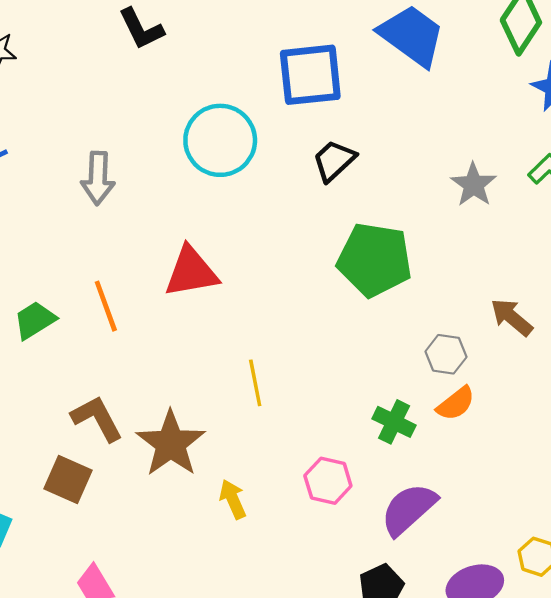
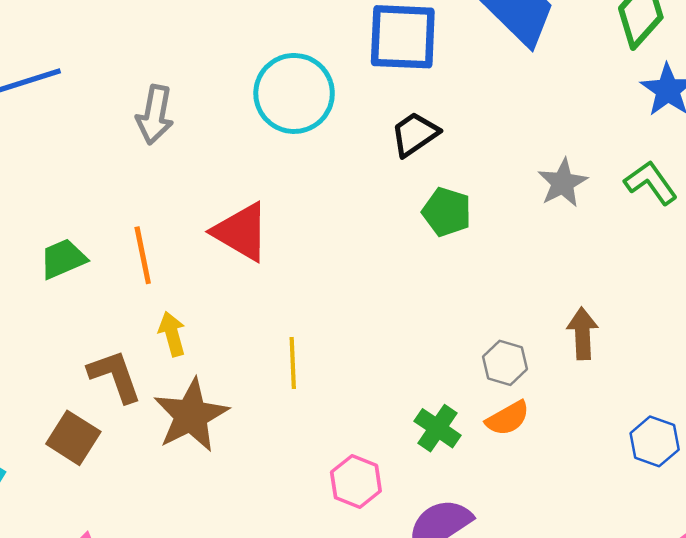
green pentagon: (375, 260) -> (447, 212), moved, size x0.6
red triangle: (191, 272) -> (241, 232), turned 32
brown arrow: (512, 317) -> (583, 333), turned 39
yellow arrow: (233, 499) -> (172, 334), moved

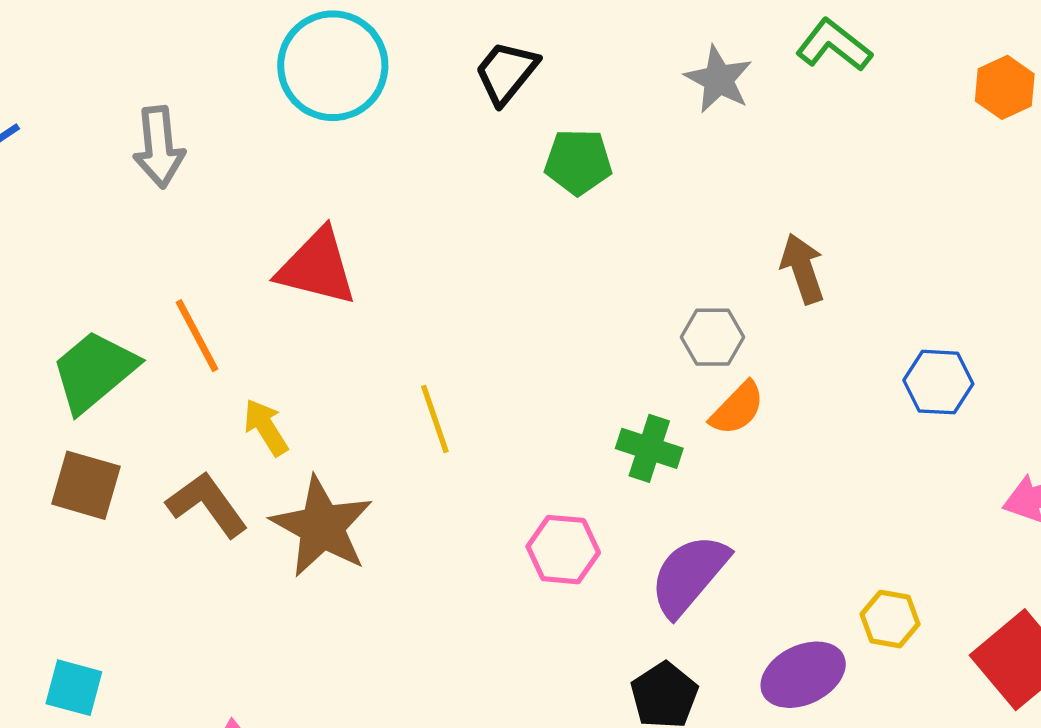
green trapezoid: (63, 259) -> (94, 371), size x1.4
brown square: (73, 438) -> (86, 485), moved

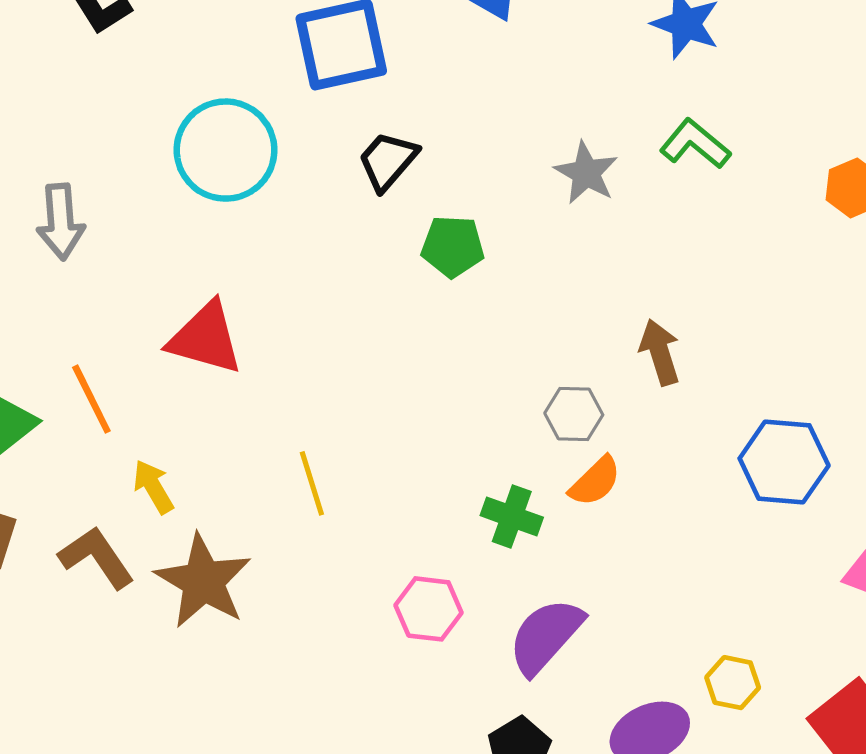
blue hexagon: (938, 382) -> (784, 462), size x1.4

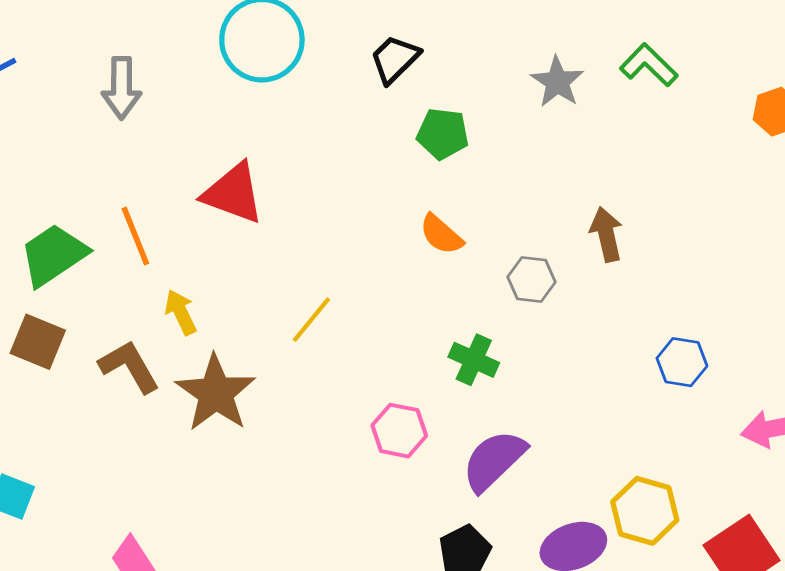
blue hexagon: (784, 462) -> (682, 362), moved, size x0.7
orange semicircle: (595, 481) -> (441, 234), moved, turned 81
yellow line: (312, 483) -> (311, 320), turned 52
yellow hexagon: (733, 683) -> (645, 511), size x1.5

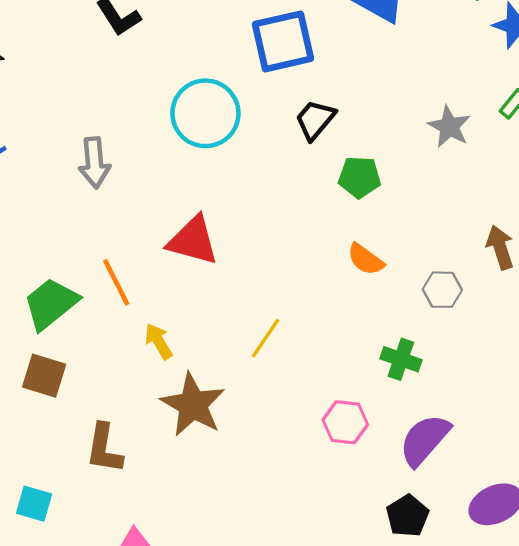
brown L-shape: (129, 367) -> (104, 448), moved, turned -136

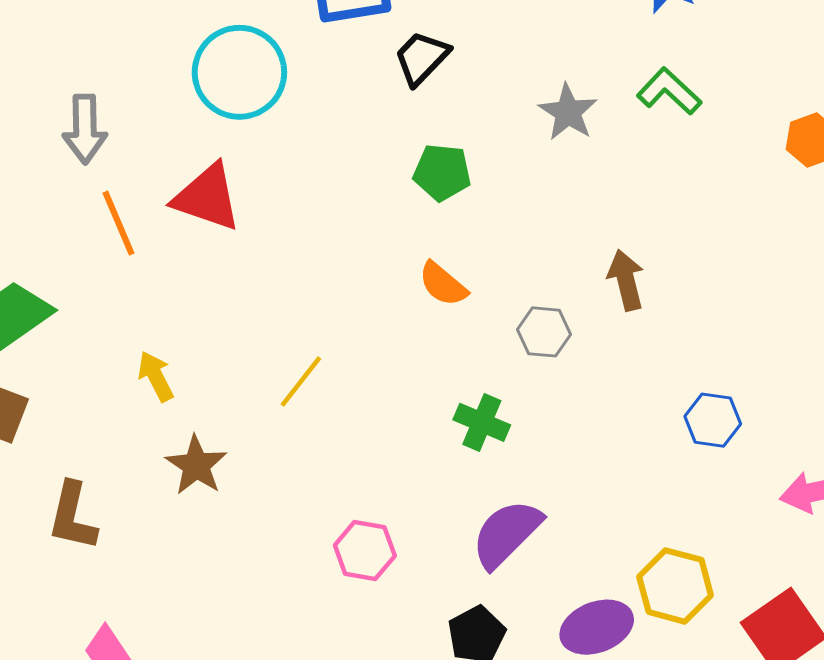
black trapezoid: (315, 120) -> (422, 58), moved
red triangle: (193, 241) -> (207, 197), moved
orange line: (116, 282) -> (118, 223), moved
brown star: (193, 405) -> (196, 465), size x0.7
pink hexagon: (345, 422) -> (365, 550), moved

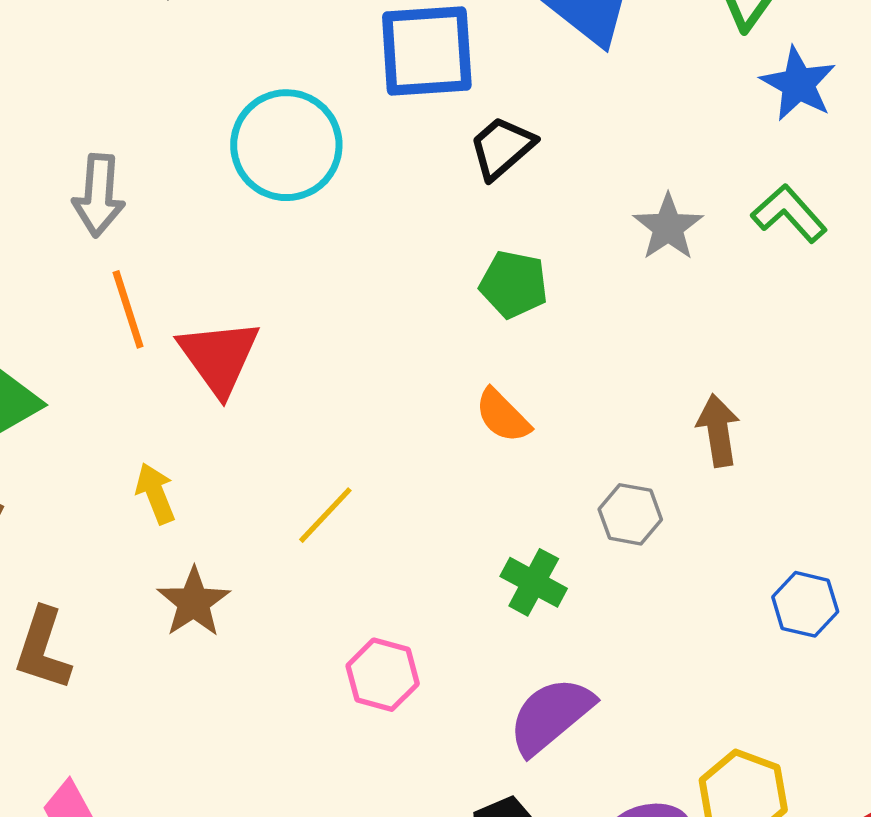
red triangle: (207, 197) -> (219, 357), moved, turned 30
gray hexagon: (544, 332) -> (630, 514), moved
pink hexagon: (365, 550) -> (383, 675), moved

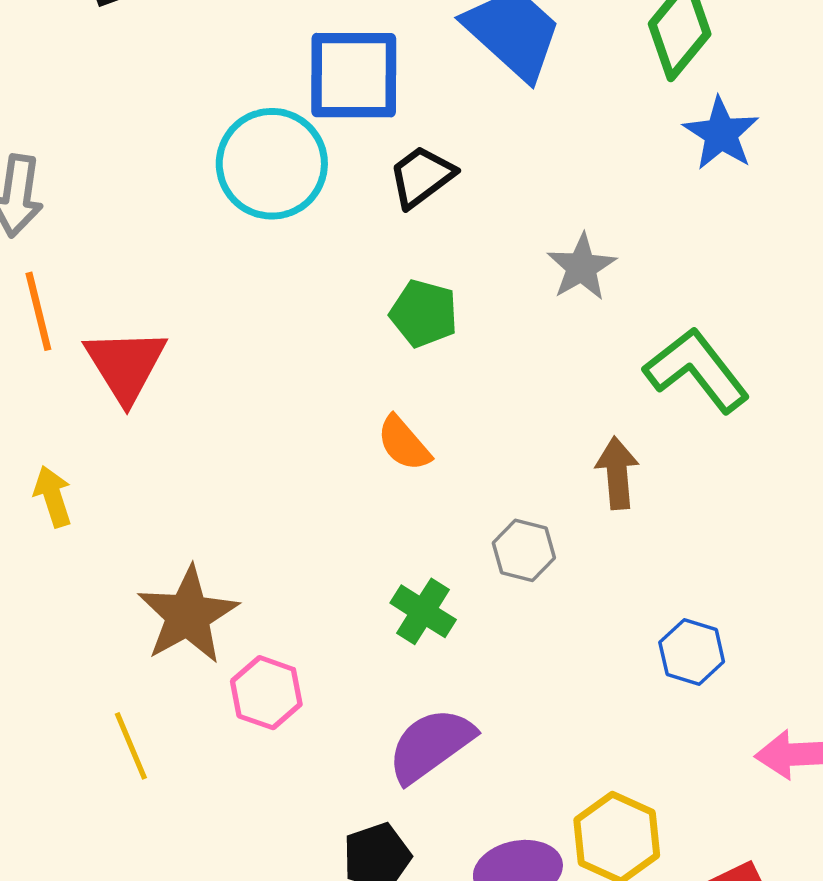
cyan circle: (286, 145) -> (272, 164), moved
green L-shape: (789, 213) -> (697, 370), moved, size x1.4
yellow line: (325, 515) -> (131, 746), moved, turned -70
brown star: (194, 602) -> (188, 615), moved, size x1.4

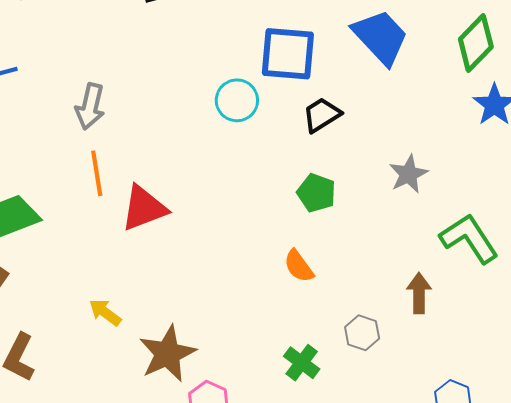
cyan circle: (272, 164) -> (237, 100), size x0.7
red triangle: (126, 365) -> (144, 208), turned 36
yellow arrow: (53, 496) -> (105, 312), moved, turned -40

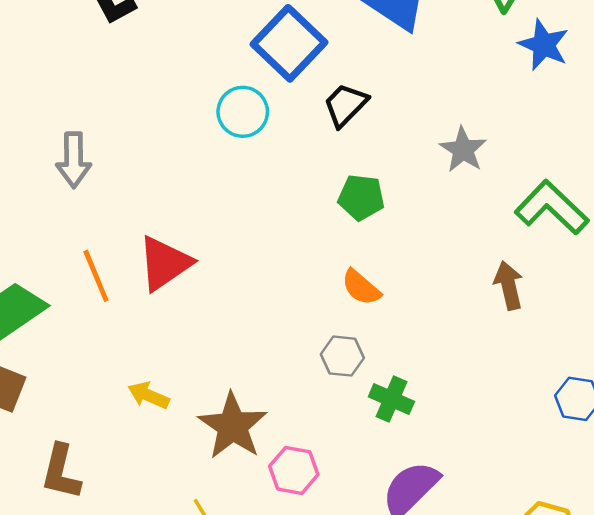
blue square: (288, 54) -> (289, 43), turned -38
orange line: (97, 173) -> (96, 276), moved
gray hexagon: (362, 333) -> (342, 356), moved

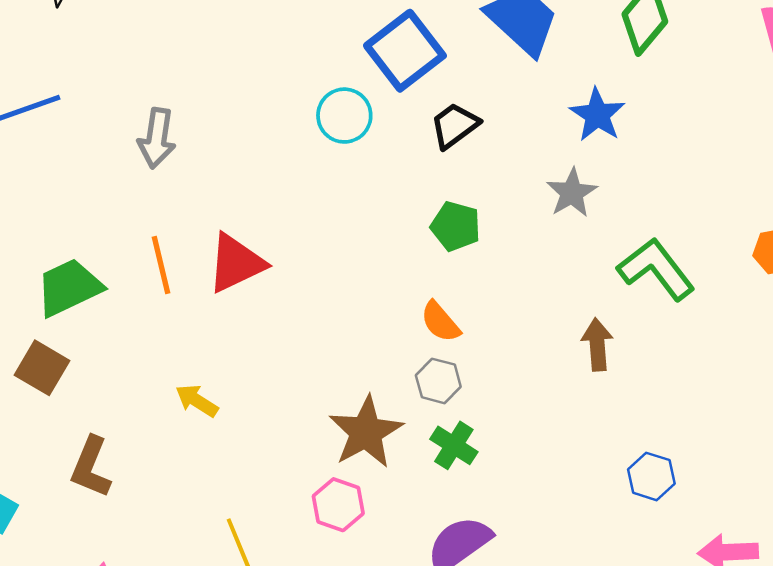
blue star: (544, 45) -> (597, 115), moved
gray hexagon: (342, 356) -> (438, 381), moved
brown star: (233, 426) -> (366, 432), moved

